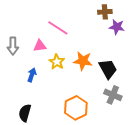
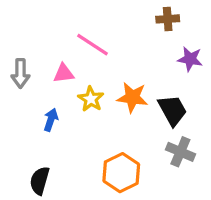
purple star: (117, 27) -> (190, 59), moved

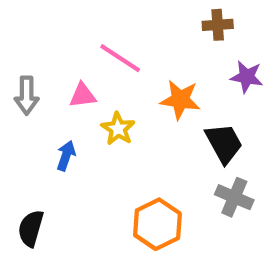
orange star: (132, 97) -> (180, 100), moved
black semicircle: (40, 181) -> (31, 228), moved

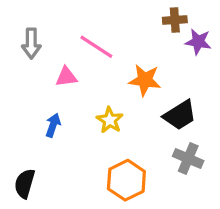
purple star: (247, 77) -> (198, 42), moved
gray arrow: (27, 95) -> (31, 43), moved
yellow star: (118, 129) -> (110, 120), moved
black trapezoid: (224, 143) -> (180, 115), turned 87

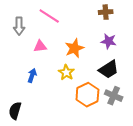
purple star: (198, 42) -> (109, 41), moved
pink line: (96, 47) -> (49, 16), moved
orange star: (145, 80) -> (74, 48), moved, turned -30
orange hexagon: (126, 180) -> (87, 95), moved

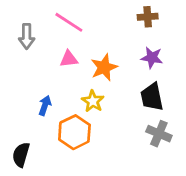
pink triangle: (40, 46) -> (69, 59), moved
black trapezoid: (109, 69) -> (152, 97), turned 110
orange hexagon: (87, 95) -> (74, 132), moved

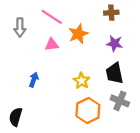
orange star: (104, 67) -> (78, 34), moved
yellow star: (93, 101) -> (82, 81), moved
orange hexagon: (74, 132) -> (88, 111), moved

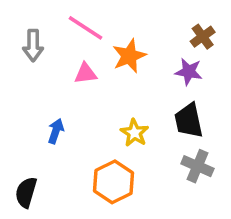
brown cross: (111, 13) -> (203, 37), moved, turned -32
orange hexagon: (88, 111) -> (113, 182), moved

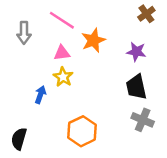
brown cross: (203, 37) -> (146, 14), moved
yellow star: (134, 133) -> (63, 77), moved

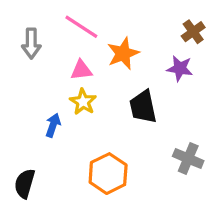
brown cross: (146, 14) -> (193, 32), moved
black trapezoid: (136, 87) -> (143, 107), moved

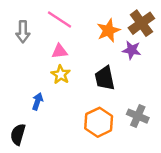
brown cross: (193, 32) -> (141, 23), size x1.5
orange star: (123, 53) -> (108, 30), moved
blue arrow: (53, 125) -> (38, 101), moved
orange hexagon: (108, 174) -> (99, 122), moved

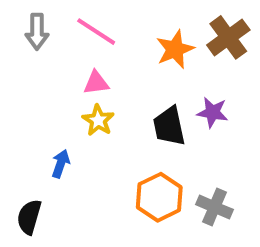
gray arrow: (23, 32) -> (37, 32), moved
purple star: (132, 50) -> (213, 112), moved
gray cross: (138, 116) -> (214, 207), moved

